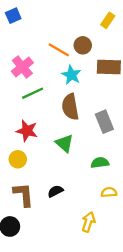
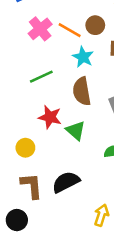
pink cross: (22, 67) -> (40, 29), moved
red star: (27, 131) -> (50, 117), moved
black semicircle: (55, 191) -> (66, 182), size x1.6

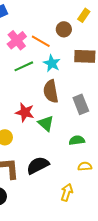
brown circle: (95, 25) -> (64, 29), moved
green line: (41, 77) -> (24, 66), moved

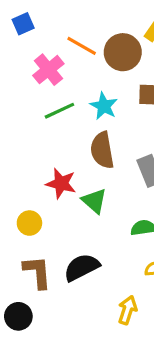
brown circle: (64, 29) -> (123, 52), size x1.5
orange line: (41, 41) -> (82, 46), moved

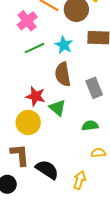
yellow circle: (29, 223) -> (28, 122), moved, size x1.5
black semicircle: (82, 267) -> (47, 170), moved, turned 60

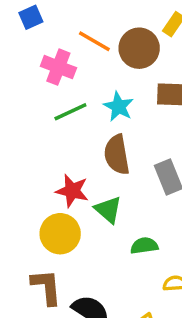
pink cross: (27, 21) -> (58, 67), turned -30
green semicircle: (90, 126) -> (144, 246), moved

